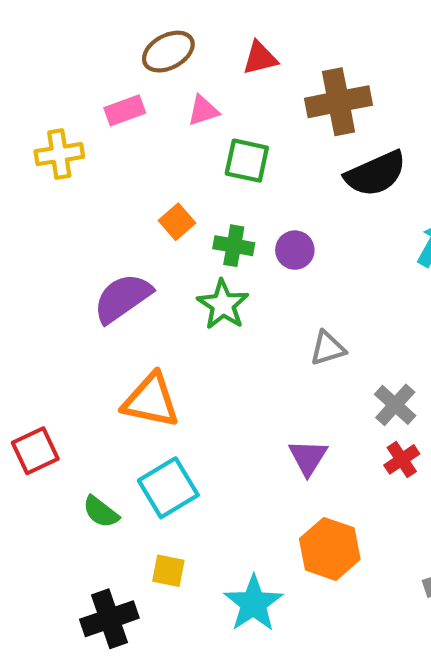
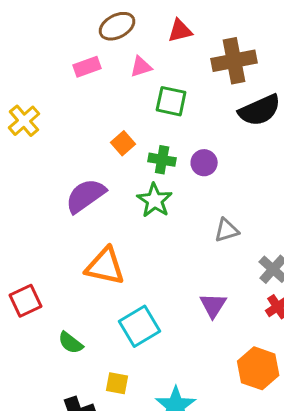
yellow cross: (59, 154) -> (24, 121), moved, turned -32
cyan square: (168, 488) -> (140, 326), moved
orange hexagon: (330, 549) -> (258, 368), moved

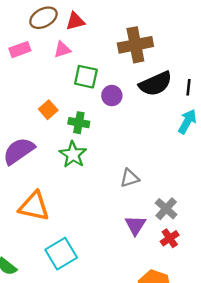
red triangle: (180, 31) -> (75, 21), moved
purple circle: (204, 163) -> (112, 96), moved
purple triangle: (213, 305) -> (135, 225), moved

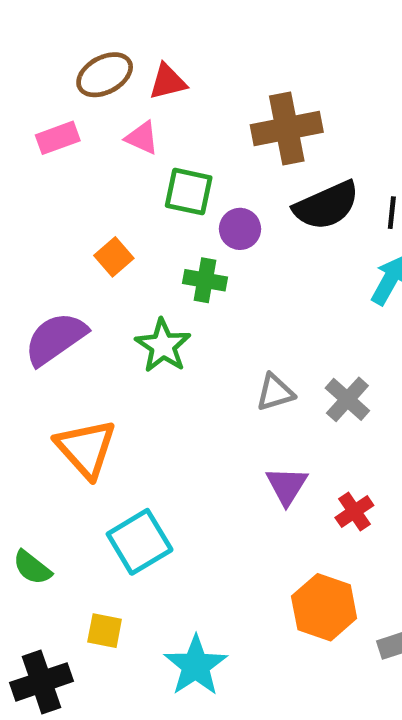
pink triangle: (62, 50) -> (142, 138), turned 42
green cross: (79, 123) -> (205, 280), moved
orange triangle: (34, 206) -> (86, 448), turned 36
gray cross: (166, 209) -> (347, 399), moved

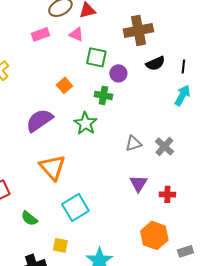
black semicircle: (326, 206) -> (155, 63), size x0.7
red cross: (354, 511) -> (167, 194), turned 35

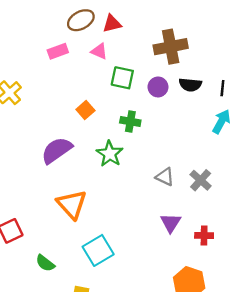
black semicircle: (155, 63) -> (190, 85), turned 30
purple circle: (118, 73) -> (158, 87), moved
gray triangle: (133, 143) -> (165, 177), turned 42

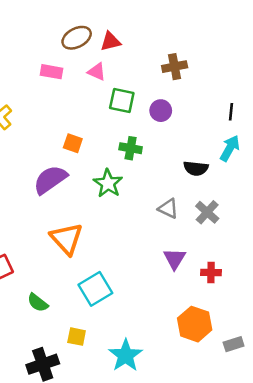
brown cross: (171, 47) -> (175, 67), size x0.7
pink rectangle: (58, 51) -> (51, 72), turned 30
black semicircle: (190, 85) -> (196, 168), moved
orange square: (85, 110) -> (73, 143), moved, turned -30

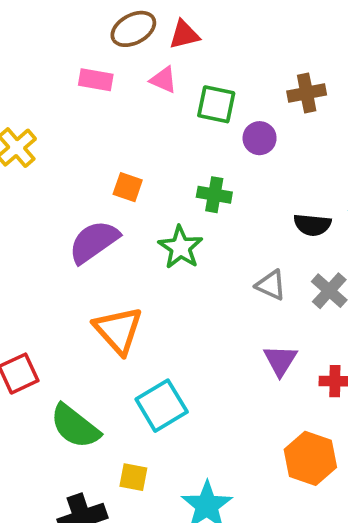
brown cross: (175, 67) -> (307, 93), moved
green square: (122, 101) -> (216, 104), moved
green semicircle: (38, 303) -> (75, 426), size x1.6

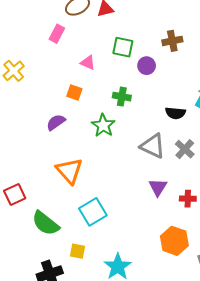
pink rectangle: (96, 80) -> (57, 34), turned -72
pink triangle: (163, 80) -> (88, 63), moved
purple semicircle: (94, 242) -> (56, 122), size x0.7
gray triangle: (271, 285) -> (153, 146), size x1.5

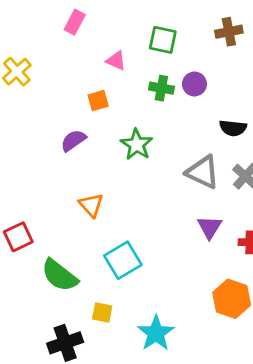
purple circle: (147, 66) -> (194, 84), moved
orange square: (74, 92) -> (98, 101), turned -35
green cross: (122, 97) -> (161, 88), moved
orange triangle: (69, 171) -> (91, 205), size x0.7

